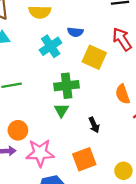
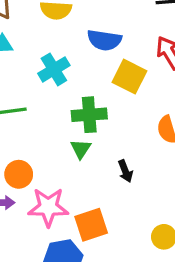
blue semicircle: (75, 32) -> (104, 40), size x1.5
cyan cross: (51, 46) -> (54, 69), moved
orange square: (84, 159) -> (91, 225), moved

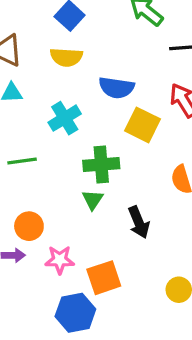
black arrow: (125, 171) -> (139, 222), size x1.4
pink star: (48, 207) -> (60, 260), size x0.7

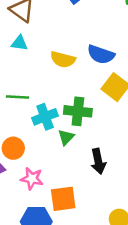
yellow semicircle: (66, 57) -> (63, 59), moved
cyan cross: (65, 118) -> (45, 117), moved

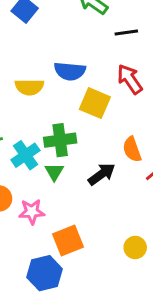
black arrow: (98, 161) -> (102, 174), moved, turned -100
pink star: (32, 179) -> (32, 212), moved

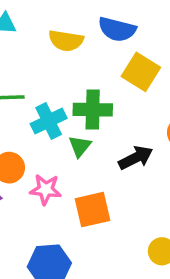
orange square: (68, 240) -> (93, 210), moved

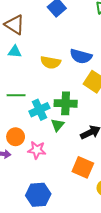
orange square: (93, 210) -> (83, 167), moved, turned 35

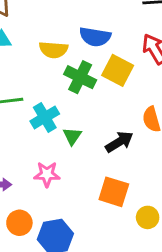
green cross: (66, 103) -> (80, 77), moved, turned 30
orange circle: (16, 137) -> (19, 223), moved

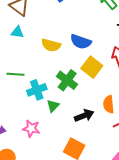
green cross: (80, 77) -> (67, 80), moved

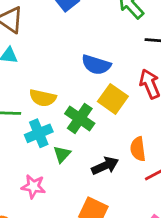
yellow semicircle: (51, 45) -> (43, 98), moved

